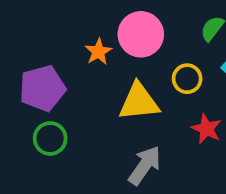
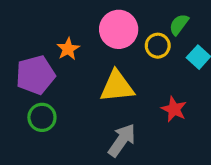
orange star: (98, 52) -> (68, 49), moved
yellow circle: (187, 79) -> (158, 46), moved

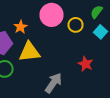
green semicircle: (179, 24) -> (96, 12), moved
yellow triangle: (117, 86) -> (30, 52), moved

